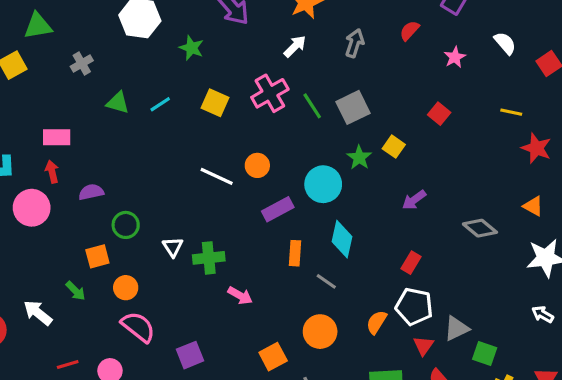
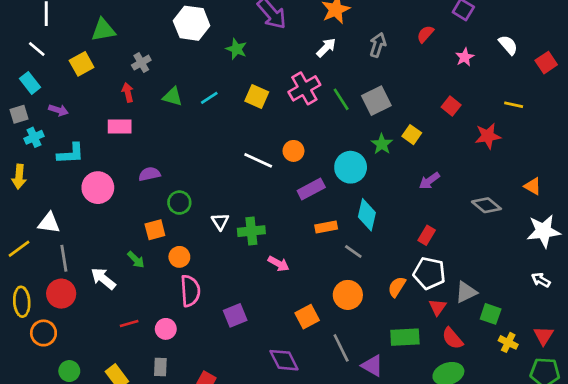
red star: (536, 148) -> (488, 136), moved, turned -30
red arrow: (52, 172) -> (128, 92), moved
orange rectangle: (295, 253) -> (326, 227), turned 75
pink semicircle: (138, 327) -> (190, 291), turned 48

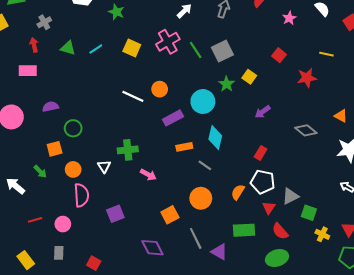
white triangle: (220, 222) -> (104, 166), moved

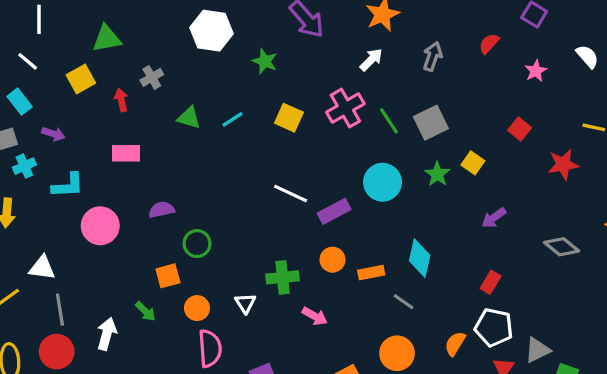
red arrow: (34, 45) -> (121, 100), moved
orange circle: (160, 89) -> (333, 260), moved
cyan circle: (203, 102) -> (383, 182), moved
purple rectangle: (173, 118) -> (334, 211), moved
white arrow: (15, 186) -> (107, 334), turned 66

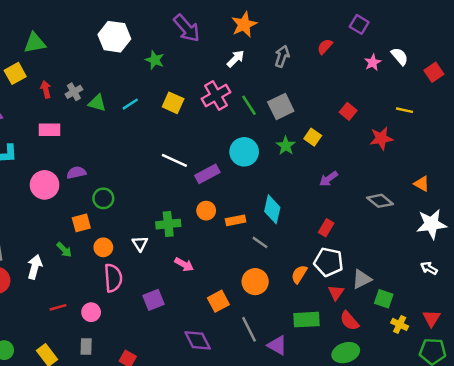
pink star: (536, 71) -> (373, 62), moved
gray cross: (152, 77) -> (74, 92), moved
pink circle: (100, 226) -> (45, 185), moved
pink arrow: (315, 316) -> (184, 264), moved

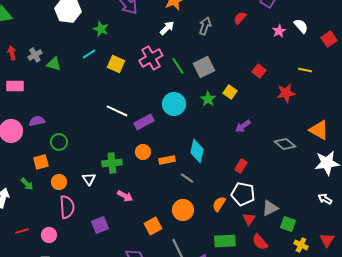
cyan line: (130, 104) -> (89, 54), moved
orange triangle: (422, 184) -> (319, 130), size x1.5

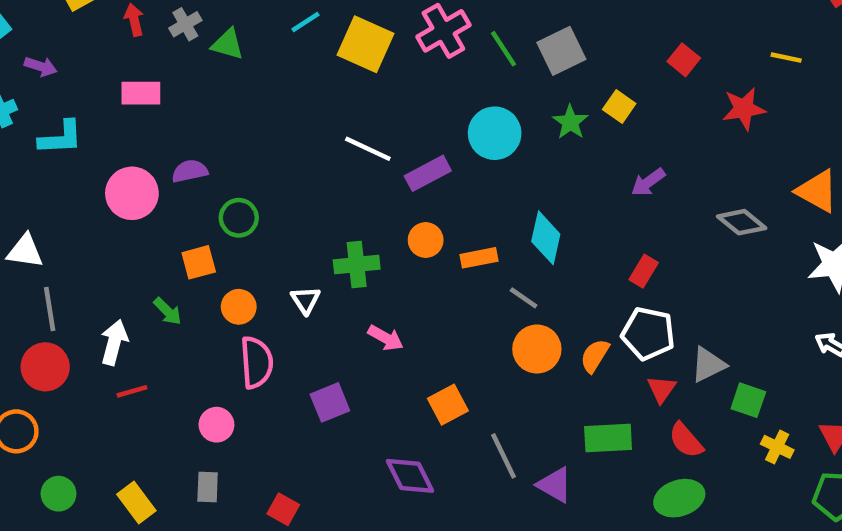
yellow square: (116, 64) -> (366, 44), size x1.4
orange circle: (183, 210) -> (537, 349), moved
red line: (22, 231) -> (132, 391), moved

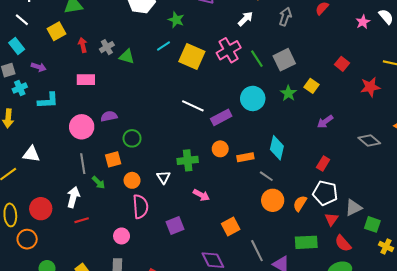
gray line: (50, 309) -> (83, 164), moved

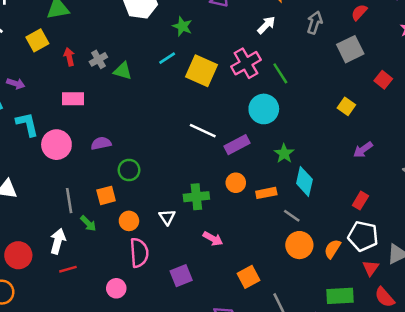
gray square: (284, 60) -> (350, 49), moved
green star: (288, 93) -> (284, 153), moved
cyan circle: (253, 98) -> (264, 109), moved
cyan L-shape: (48, 101) -> (27, 124), turned -100
pink circle: (82, 127) -> (56, 145), moved

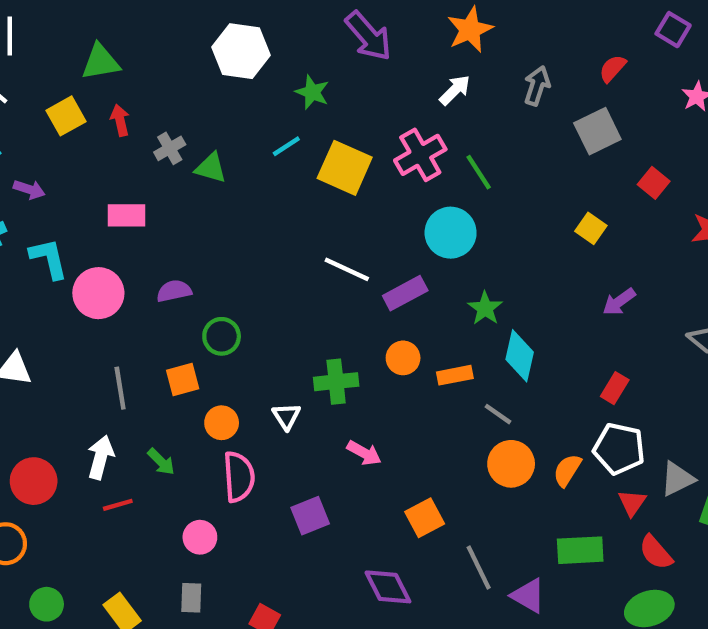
red arrow: (69, 57) -> (120, 120), moved
green arrow: (88, 223) -> (161, 462), moved

